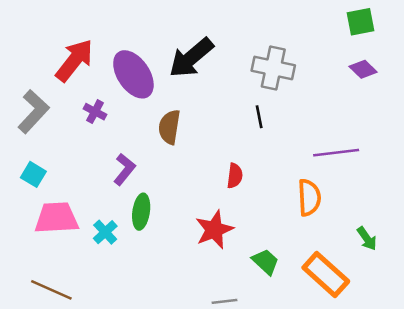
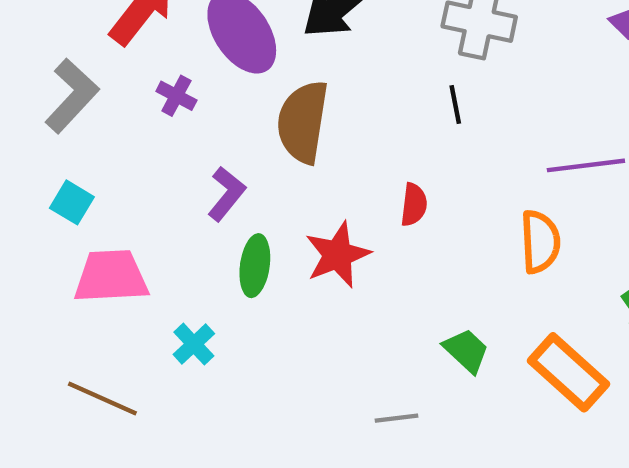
brown semicircle: (169, 127) -> (303, 122), size x1.4
red star: (214, 230) -> (338, 255), moved
cyan cross: (105, 232) -> (194, 344), moved

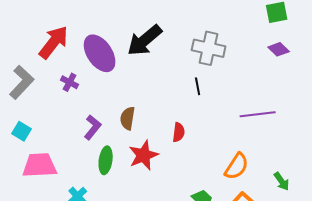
brown semicircle: (303, 122) -> (128, 118), moved, size x0.6
orange semicircle: (540, 242) -> (237, 166), moved, turned 36

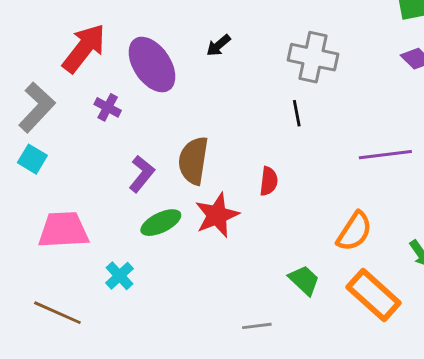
black arrow: (145, 40) -> (218, 45), size x0.5
brown semicircle: (128, 118) -> (193, 161), size x1.4
cyan square: (22, 131) -> (32, 159), moved
green ellipse: (106, 160) -> (161, 223), turned 56

